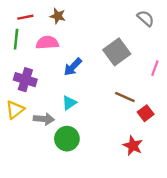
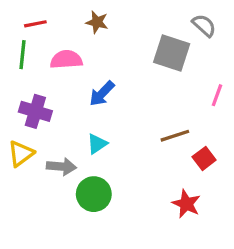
brown star: (58, 16) -> (97, 22), moved
gray square: (117, 52) -> (172, 53), moved, turned -36
brown line: (125, 97) -> (175, 136), turned -42

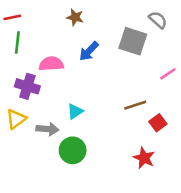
red line: (35, 24) -> (12, 17), moved
pink semicircle: (66, 59) -> (51, 64), moved
blue arrow: (102, 94) -> (89, 51), moved
pink line: (217, 95) -> (168, 74), turned 36

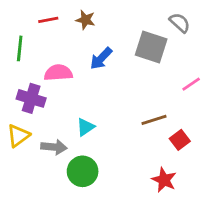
red line: (12, 17) -> (48, 20), moved

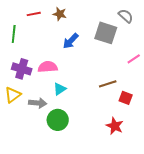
pink semicircle: (58, 73) -> (48, 67), moved
red square: (180, 140) -> (126, 98), turned -32

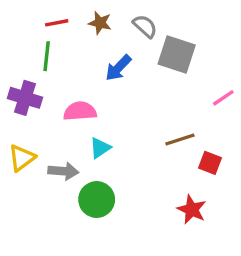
gray semicircle: (126, 16) -> (145, 26), moved
green line: (14, 34) -> (47, 56), moved
purple cross: (22, 69) -> (25, 98), moved

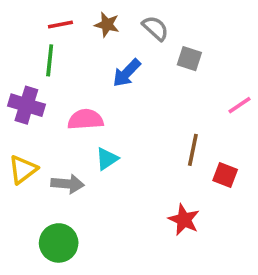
gray square: (177, 55) -> (189, 59), size x0.6
brown line: (180, 140) -> (193, 150), turned -60
green circle: (97, 200) -> (59, 243), moved
red star: (192, 210) -> (184, 220), moved

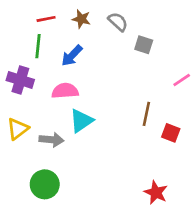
blue arrow: (127, 73) -> (72, 56), moved
cyan triangle: (107, 159) -> (81, 121), size x1.4
red star: (184, 220) -> (156, 192), moved

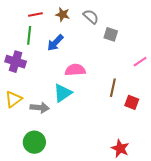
pink semicircle: (65, 91) -> (75, 70), moved

